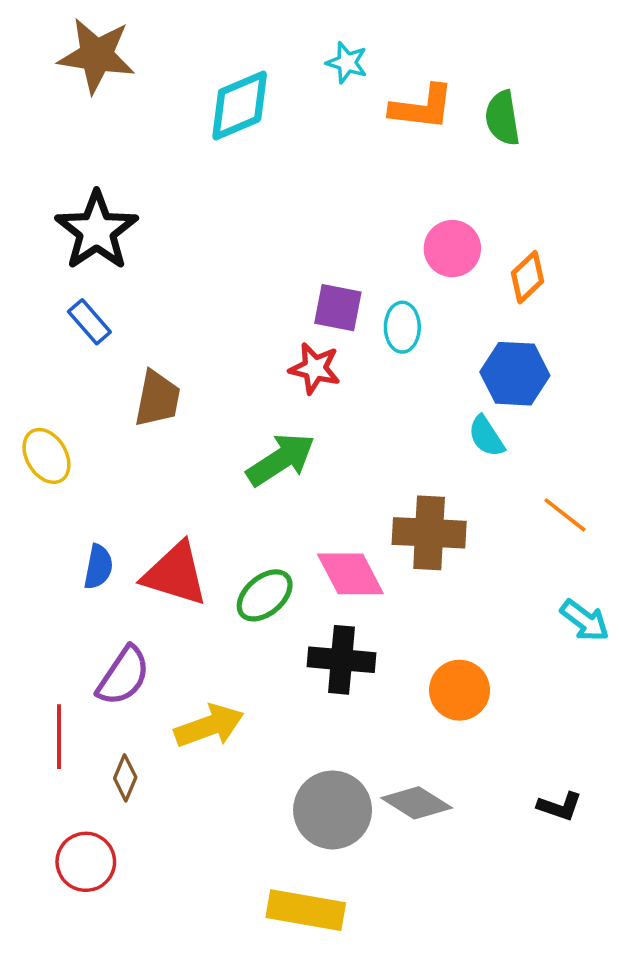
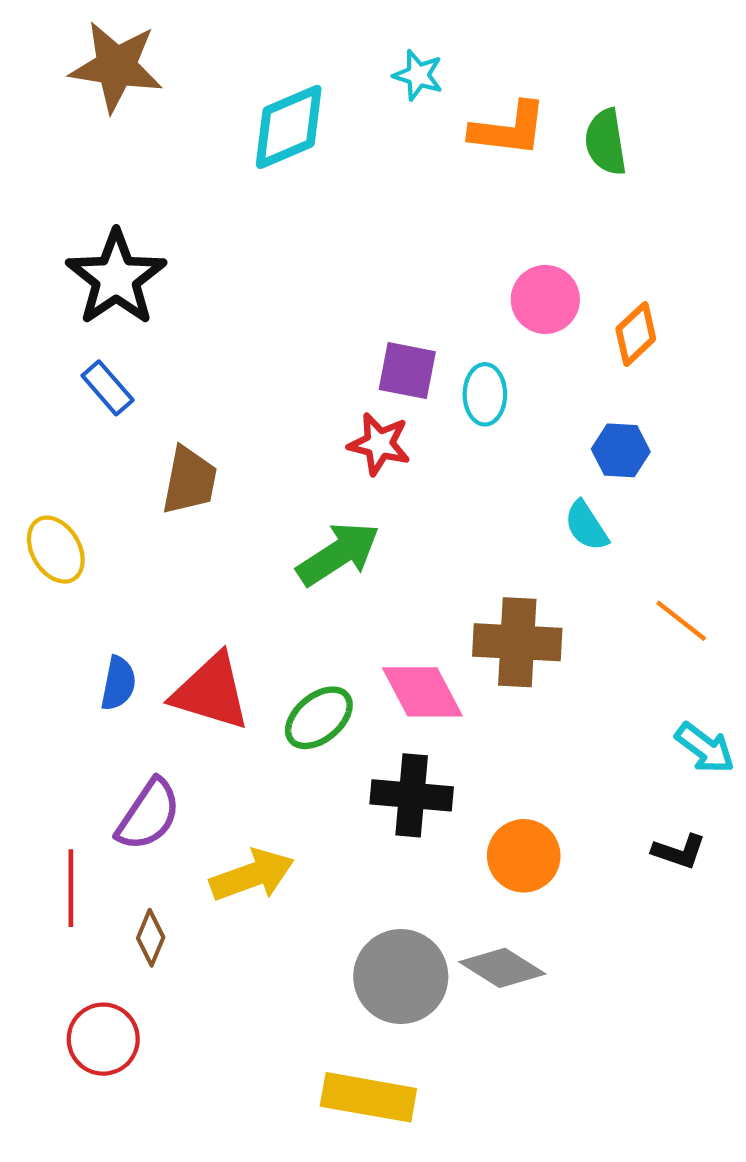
blue hexagon: (515, 374) -> (621, 450), size x0.7
orange circle: (460, 690) -> (524, 856), moved
black L-shape: (560, 806) -> (679, 851), moved

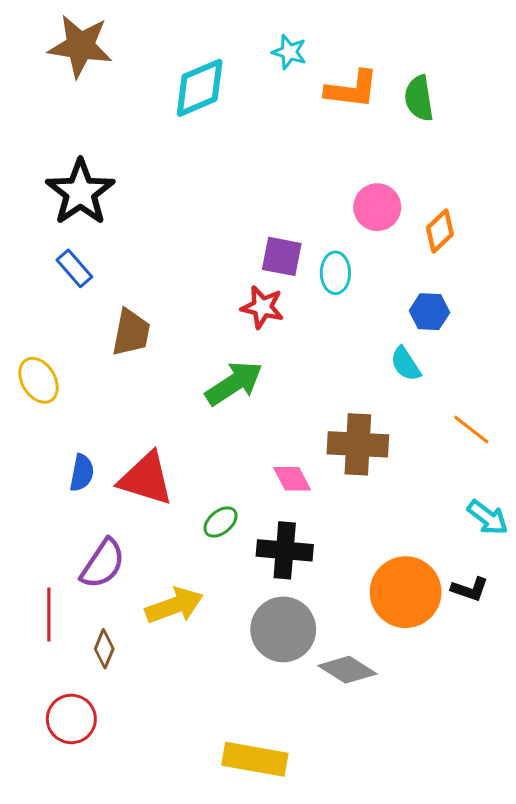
pink diamond: (422, 692) -> (292, 479), size x0.7
green ellipse: (319, 718) -> (221, 522), moved, size x0.7
orange circle: (524, 856) -> (406, 592), moved, size x1.4
gray circle: (401, 977) -> (283, 629), moved

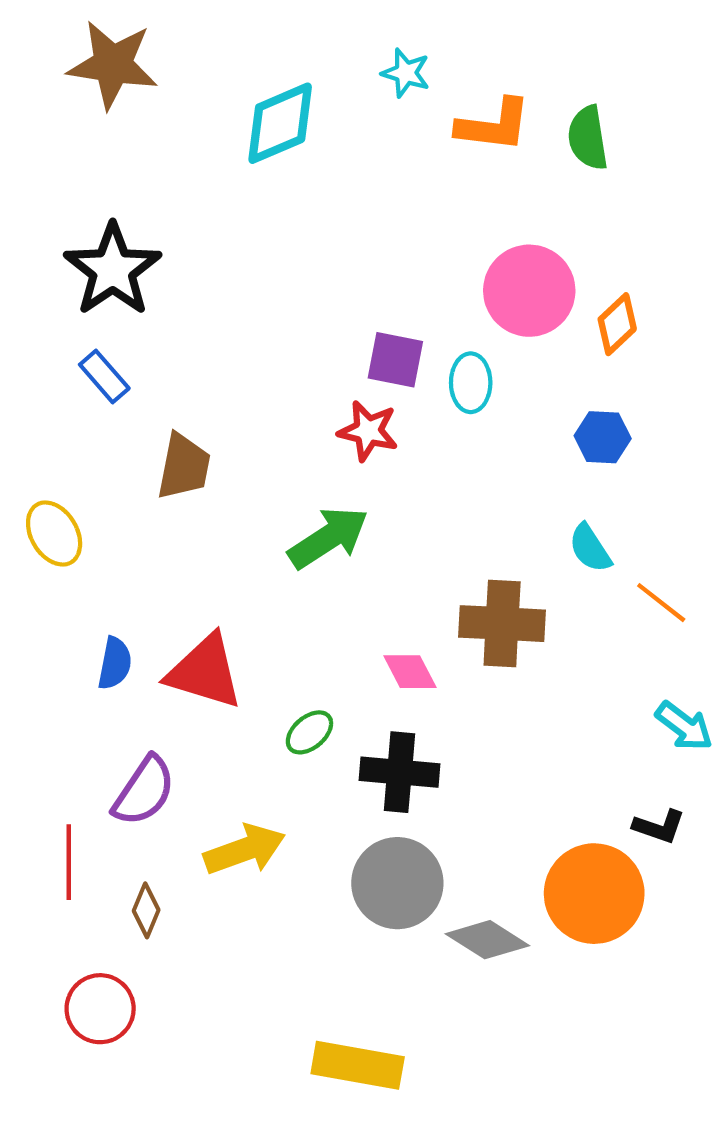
pink circle: (377, 207) -> (529, 291), size x1.4
cyan semicircle: (406, 364) -> (590, 548), moved
orange circle: (406, 592) -> (594, 894), moved

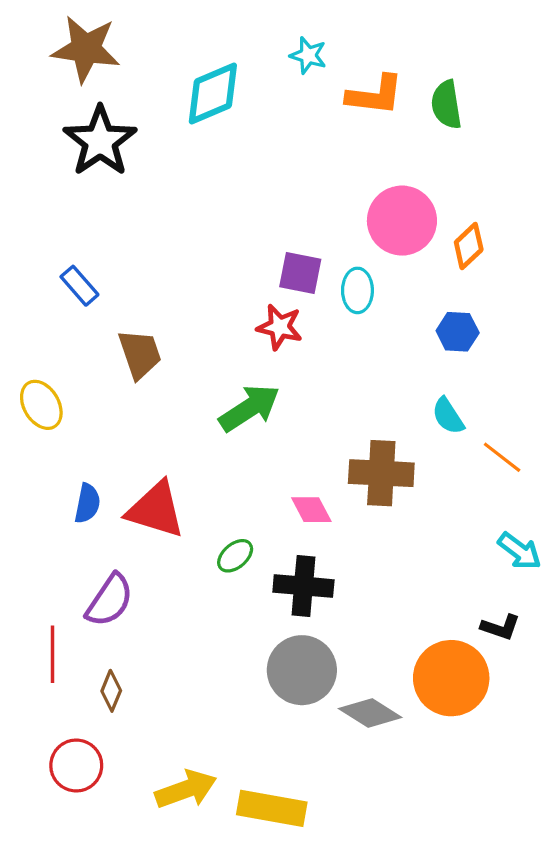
black star: (113, 270) -> (100, 141), moved
brown trapezoid: (184, 467) -> (140, 354), turned -30
yellow arrow: (245, 850) -> (186, 789), moved

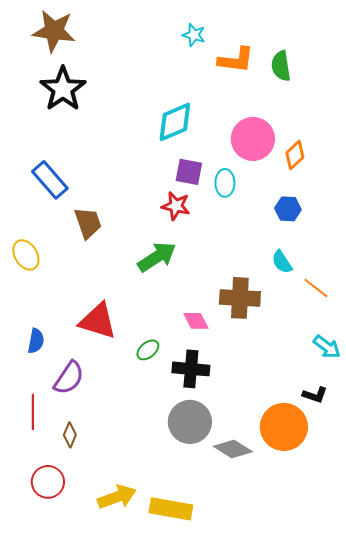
cyan diamond: (213, 93) -> (175, 122), moved
blue rectangle: (79, 286) -> (50, 180), size x1.5
blue semicircle: (87, 503) -> (36, 341), moved

